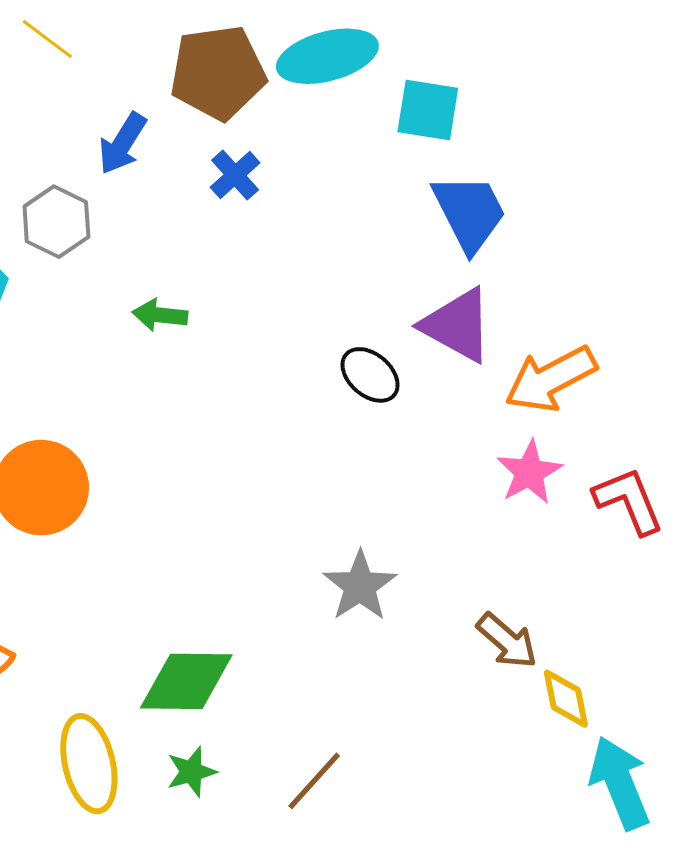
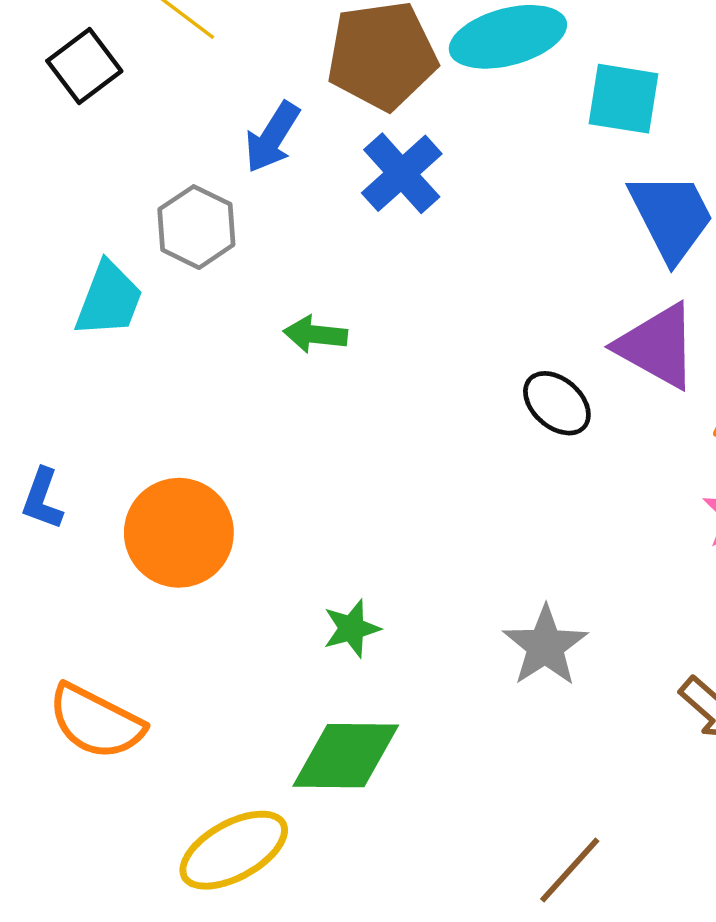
blue cross: (235, 175) -> (402, 173), size x1.4
yellow ellipse: (89, 764) -> (234, 850), turned 74
green star: (191, 772) -> (352, 628), moved
brown line: (314, 781) -> (570, 870), moved

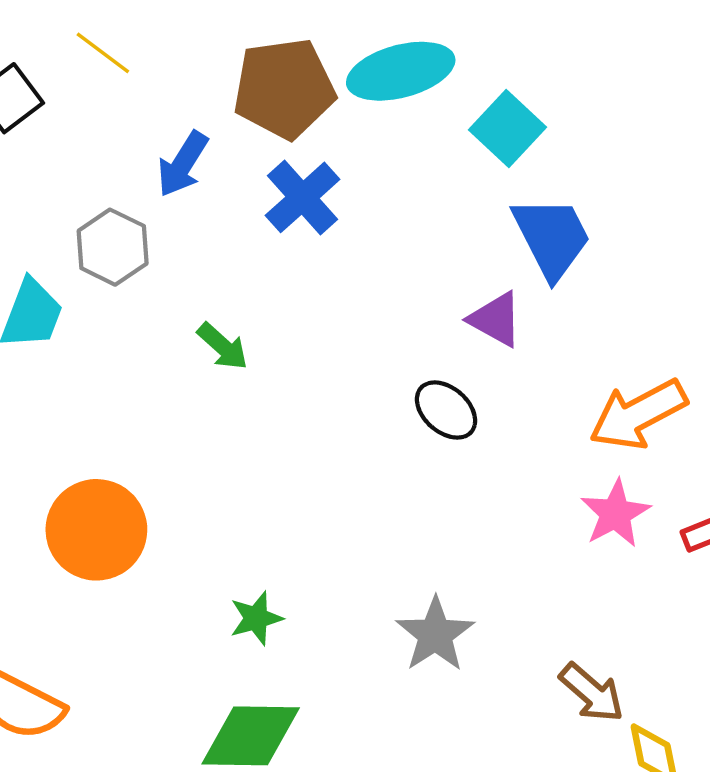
cyan square: (623, 99) -> (508, 128), turned 34
green arrow: (315, 334) -> (223, 346), turned -144
purple triangle: (657, 346) -> (496, 319), moved, size x0.7

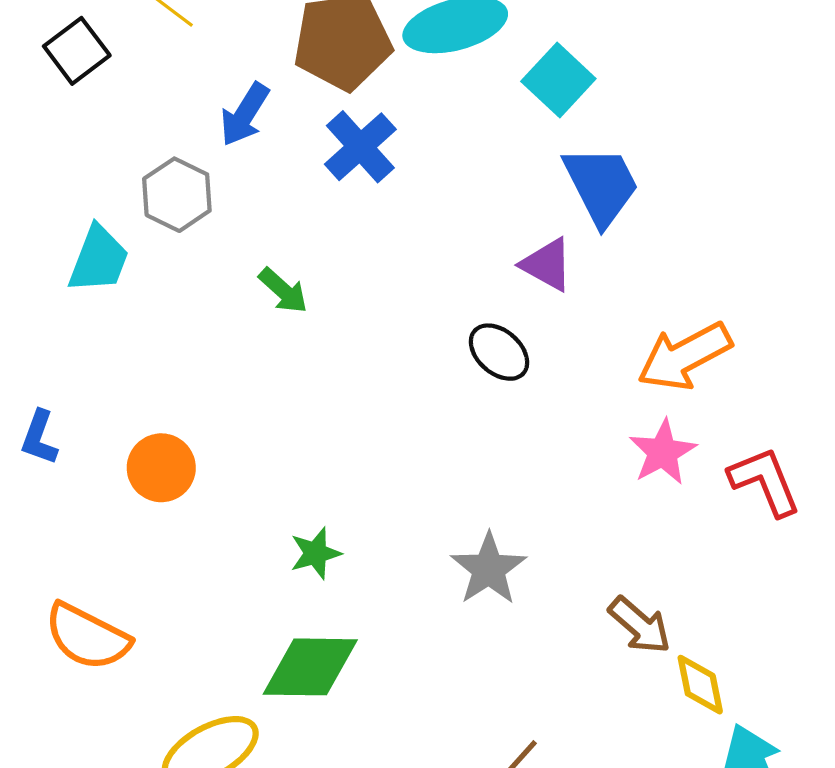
orange circle: (96, 530) -> (161, 468), size x0.7

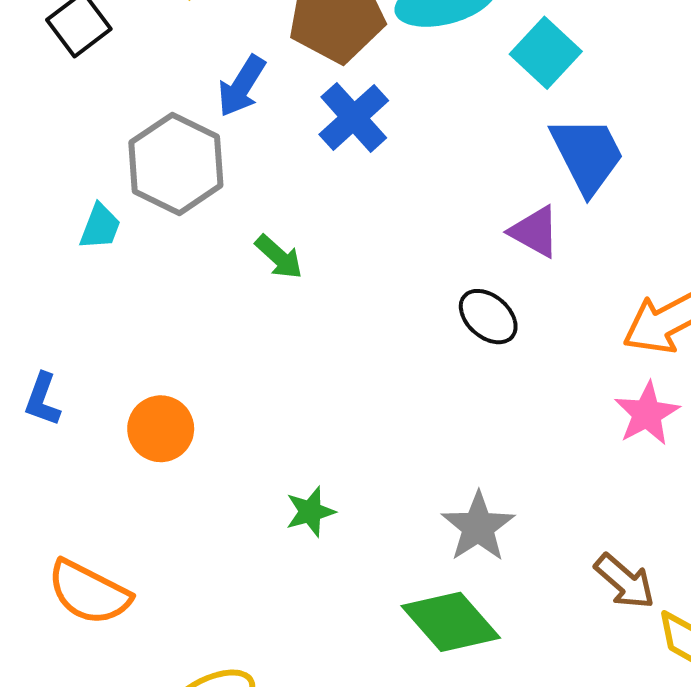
gray hexagon: (177, 195) -> (176, 164), size x1.4
cyan trapezoid: (99, 259) -> (100, 227), size x0.7
green diamond: (310, 667) -> (451, 622), moved, turned 48

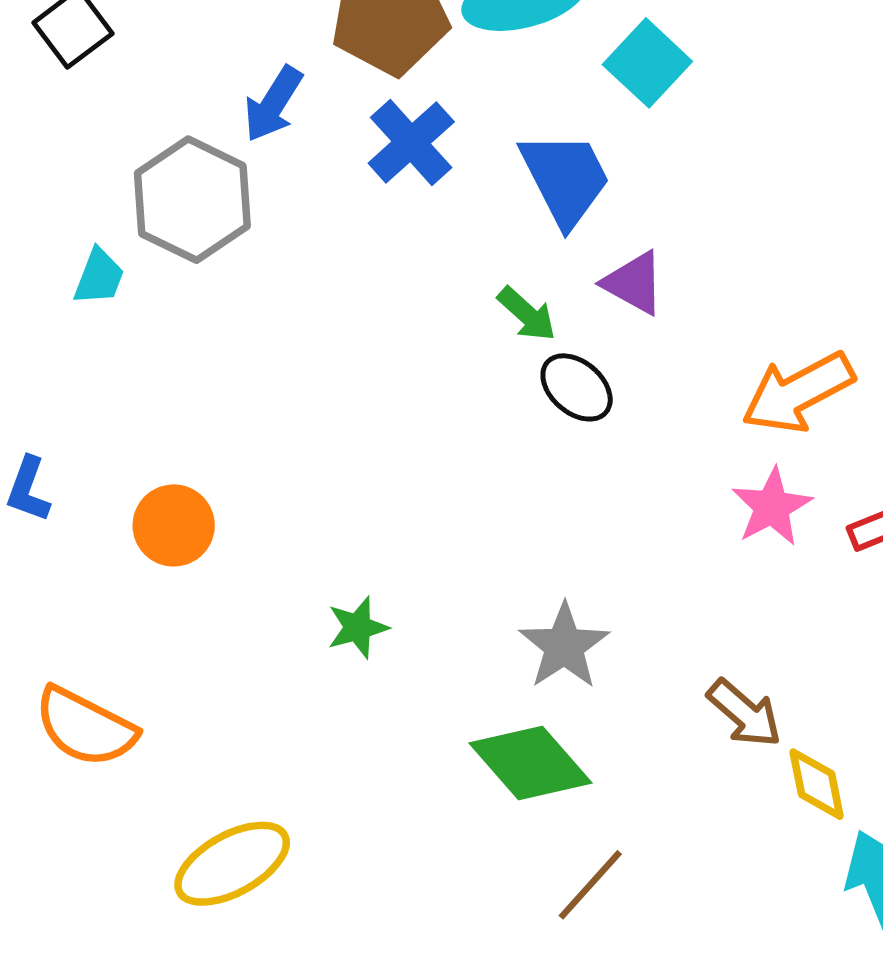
blue trapezoid: (587, 155) -> (565, 179), moved
green arrow: (279, 257) -> (527, 314), moved

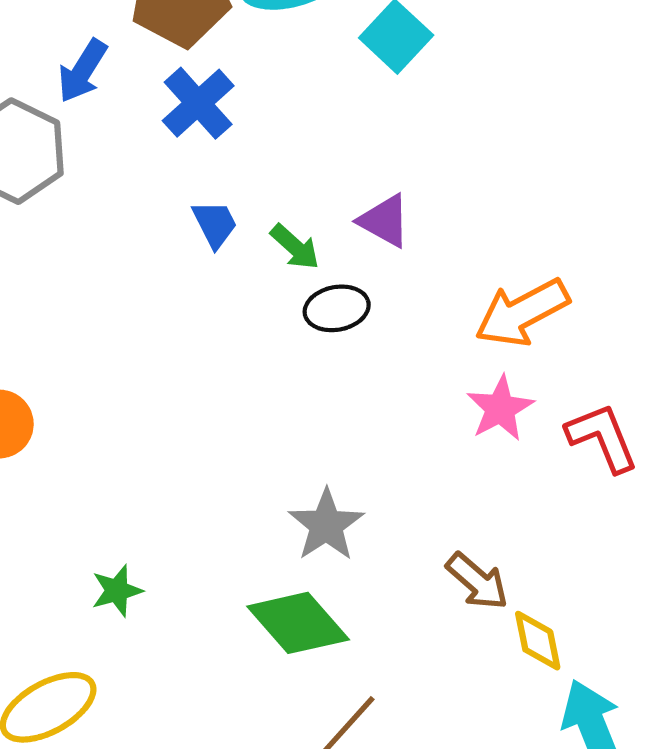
blue trapezoid: (565, 179) -> (215, 224), moved, size x0.6
black ellipse: (577, 387) -> (337, 308), turned -52
green star: (358, 627) -> (117, 591), moved

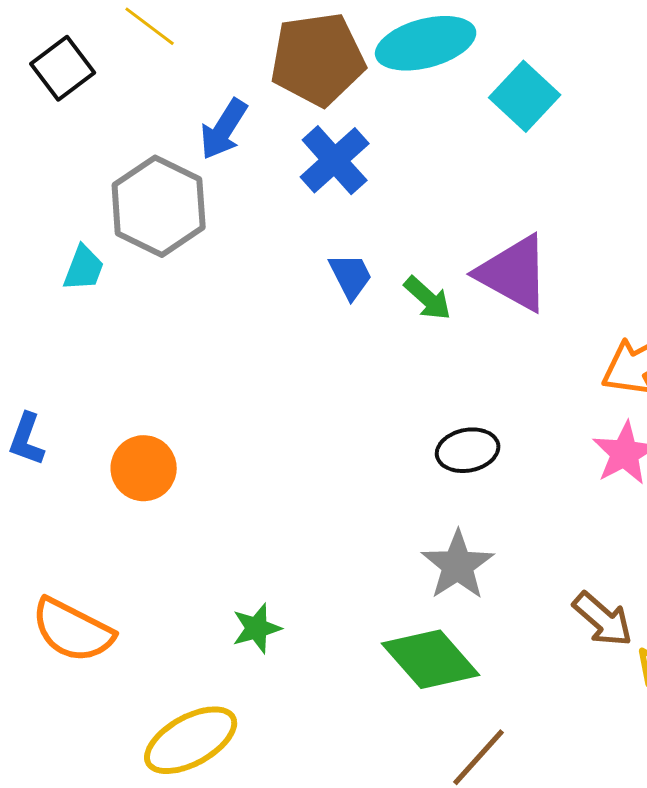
purple triangle: (385, 221) -> (514, 273), size x1.5
black ellipse: (337, 308) -> (468, 450), moved

